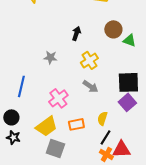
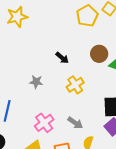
black arrow: (76, 33) -> (62, 58), turned 112
gray arrow: (90, 86) -> (75, 123), moved

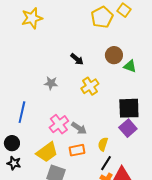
gray arrow: (75, 123) -> (79, 128), moved

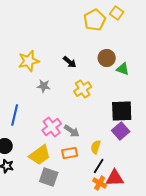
yellow star: (32, 18) -> (29, 61), moved

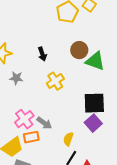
black arrow: (70, 62) -> (42, 54), turned 32
green triangle: (123, 69) -> (95, 61), size x1.5
orange rectangle: (70, 153) -> (31, 137), moved

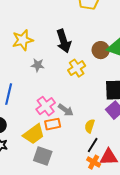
brown circle: (79, 50) -> (101, 50), moved
black arrow: (42, 54) -> (64, 41), size x1.6

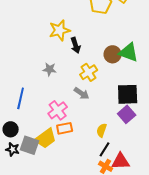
yellow star: (23, 40) -> (60, 30), moved
black arrow: (64, 41) -> (76, 45), size x0.7
gray arrow: (66, 110) -> (82, 93), moved
gray square: (43, 156) -> (30, 145), moved

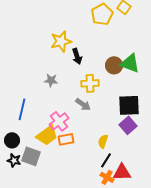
yellow cross: (89, 72) -> (90, 83), turned 30
yellow trapezoid: (46, 138) -> (47, 135), moved

